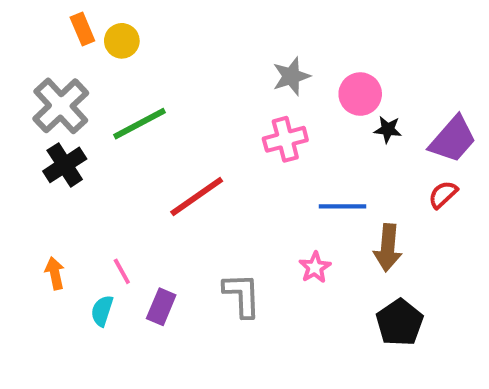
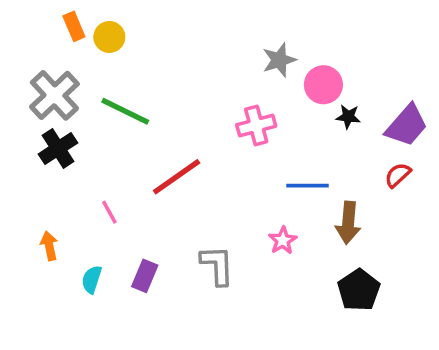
gray star: (291, 76) -> (279, 60), moved
green line: (140, 124) -> (125, 111), turned 54
pink line: (122, 271) -> (109, 212), moved

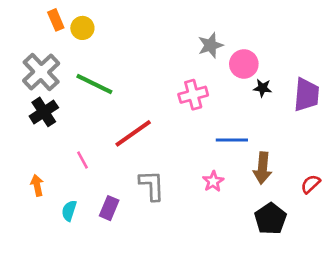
purple trapezoid: (407, 125) -> (307, 95), turned -36
red semicircle: (398, 175) -> (311, 184), moved
gray L-shape: (217, 265) -> (152, 185), moved

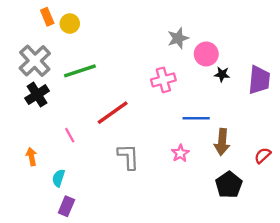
green line: (94, 84) -> (80, 71), turned -44
purple rectangle: (109, 208) -> (66, 206), moved

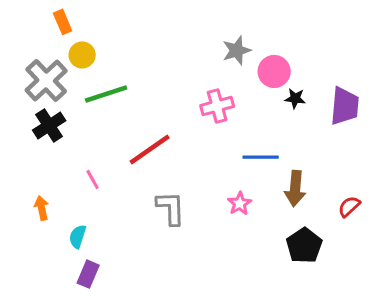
yellow circle: (70, 24) -> (82, 55), moved

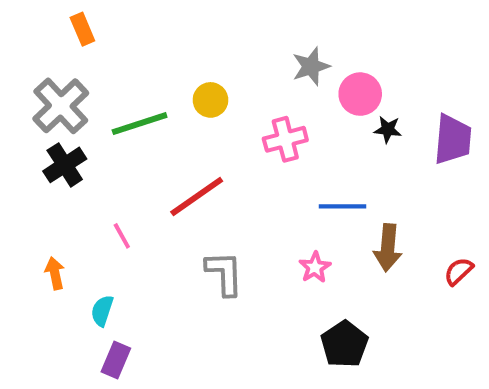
yellow circle: (82, 55) -> (210, 100), moved
black pentagon: (304, 246) -> (344, 344), moved

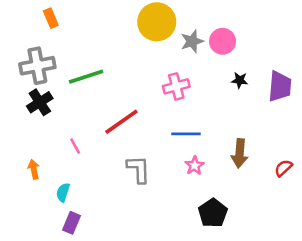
pink circle: (360, 94) -> (223, 41), moved
yellow circle: (210, 100) -> (157, 22), moved, size x1.8
gray cross: (61, 106) -> (37, 66), turned 32
blue line: (342, 206) -> (186, 134), moved

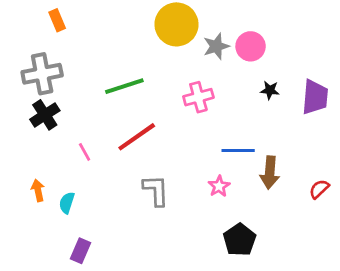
green line: (86, 77) -> (124, 86), moved
blue line: (186, 134) -> (238, 151), moved
pink line: (75, 146) -> (85, 152), moved
cyan semicircle: (63, 192) -> (67, 203), moved

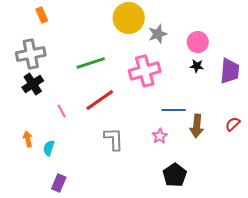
pink circle: (251, 46) -> (198, 42), moved
pink cross: (198, 97) -> (145, 71), size x1.4
red semicircle: (319, 189) -> (233, 124), moved

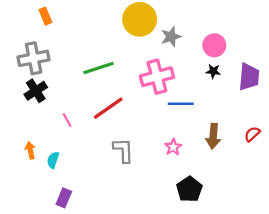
blue line: (174, 110) -> (181, 104), moved

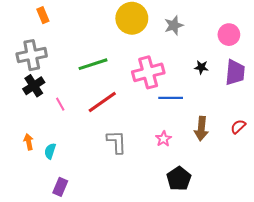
gray star: (171, 37) -> (174, 25), moved
pink circle: (214, 45) -> (229, 35), moved
pink line: (67, 120) -> (60, 104), moved

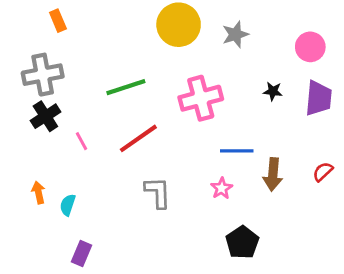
blue line: (171, 98) -> (237, 151), moved

